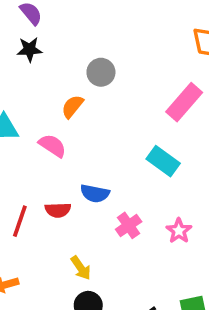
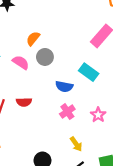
gray circle: (101, 72) -> (45, 57), moved
blue semicircle: (95, 193) -> (64, 87), moved
yellow arrow: (81, 268) -> (76, 144), moved

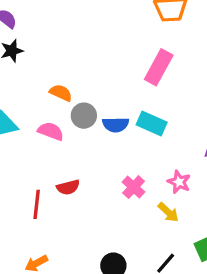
orange semicircle: (33, 39) -> (61, 93), turned 88
blue semicircle: (64, 87) -> (116, 125), moved
yellow arrow: (76, 144) -> (168, 212), moved

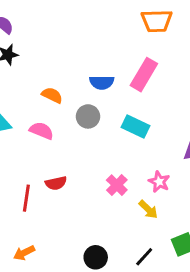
gray circle: (84, 116) -> (88, 116), moved
blue semicircle: (116, 125) -> (102, 82), moved

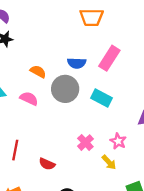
orange trapezoid: (157, 21) -> (92, 17), moved
gray circle: (88, 116) -> (65, 89), size x1.5
red semicircle: (56, 183) -> (47, 164), moved, turned 35

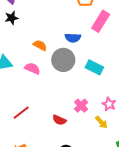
pink rectangle: (109, 58) -> (101, 21), moved
red line: (15, 150) -> (21, 113), turned 42
red semicircle: (47, 164) -> (59, 120), moved

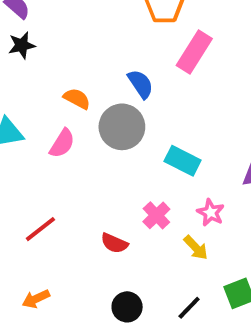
blue semicircle: (73, 38) -> (141, 84), turned -126
cyan rectangle: (94, 67) -> (183, 161), moved
pink semicircle: (32, 68) -> (62, 143), turned 98

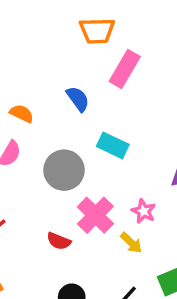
gray circle: (122, 127) -> (64, 170), moved
cyan rectangle: (183, 161) -> (113, 145), moved
pink cross: (156, 215) -> (95, 215), size x1.5

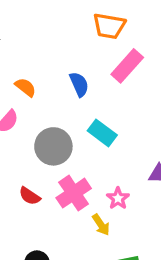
red semicircle: (59, 241) -> (30, 196), moved

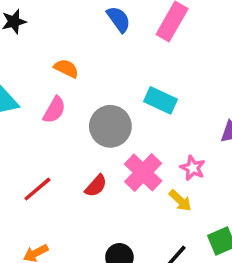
blue semicircle: (79, 84) -> (119, 19), moved
red semicircle: (30, 196) -> (96, 186), turned -70

